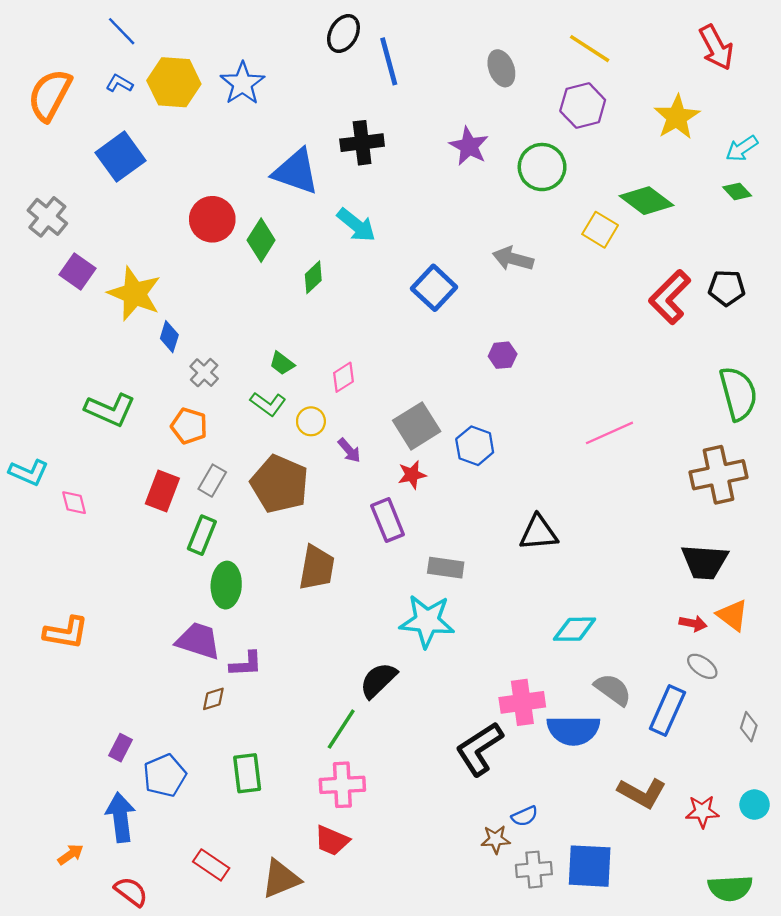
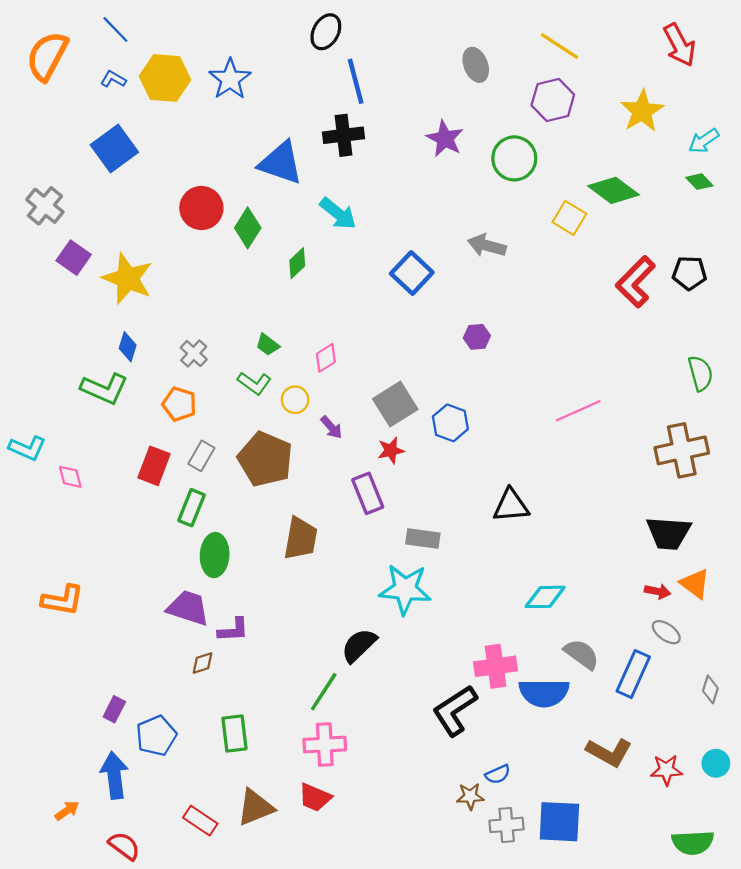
blue line: (389, 61) -> (356, 81), moved
orange semicircle: (50, 95) -> (47, 56), moved
blue diamond: (169, 337) -> (128, 347), moved
green semicircle: (738, 393) -> (700, 373), size x0.7
brown triangle: (281, 879) -> (255, 807), moved

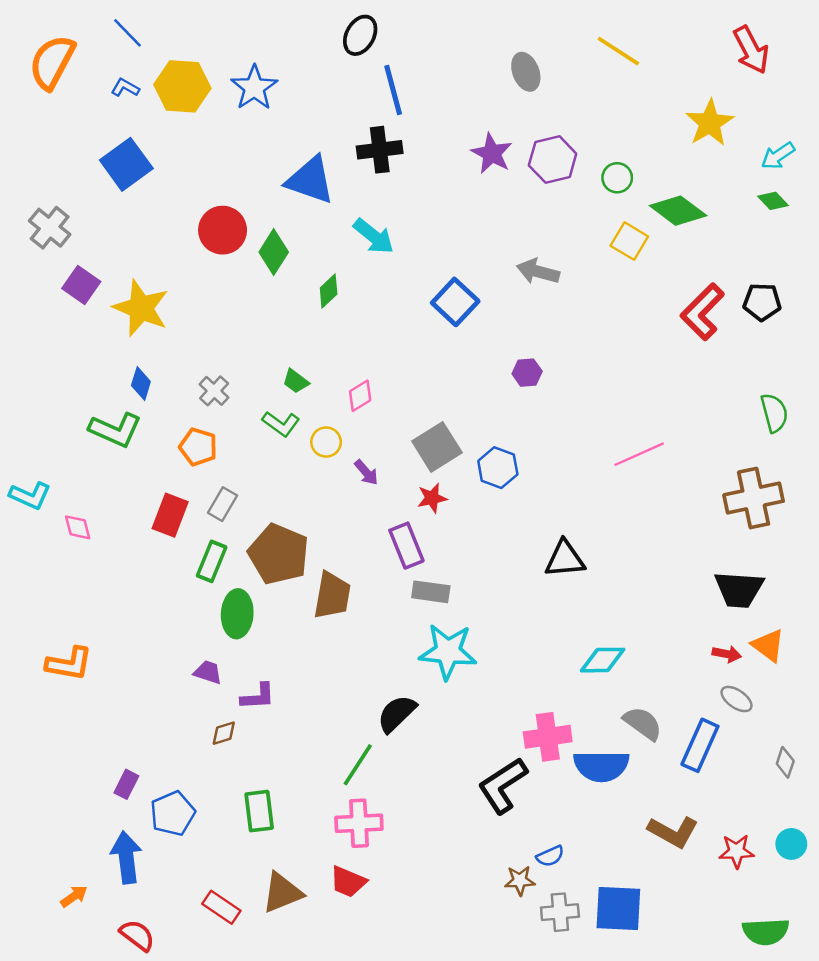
purple hexagon: (553, 100) -> (553, 159), moved
green circle: (514, 158) -> (617, 178), moved, size x0.6
brown pentagon: (265, 459) -> (279, 554), moved
gray rectangle: (423, 539) -> (431, 592), moved
purple trapezoid: (188, 608) -> (208, 672), size x0.6

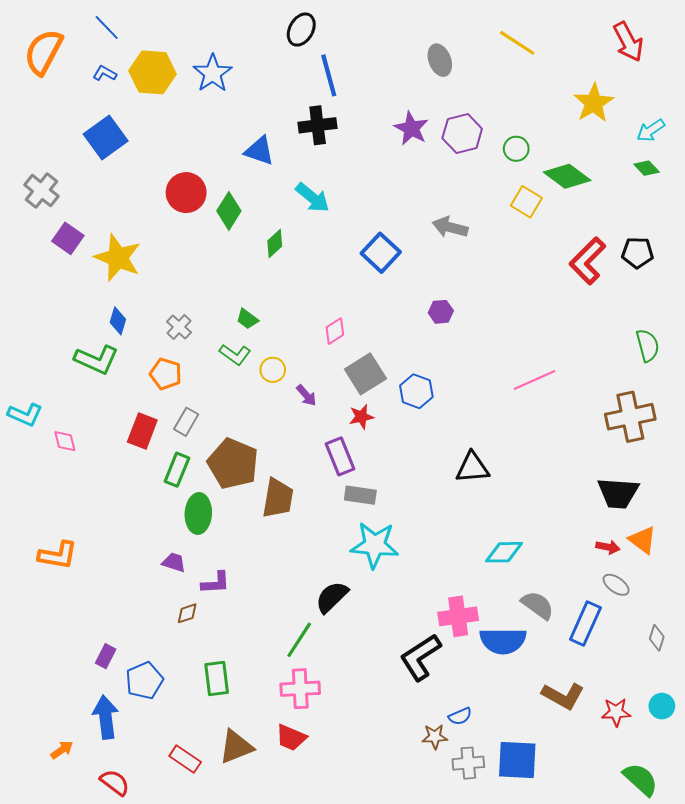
blue triangle: (310, 180) -> (259, 151), size x0.7
pink diamond: (360, 396) -> (335, 331), moved
green semicircle: (766, 932) -> (640, 779), turned -135

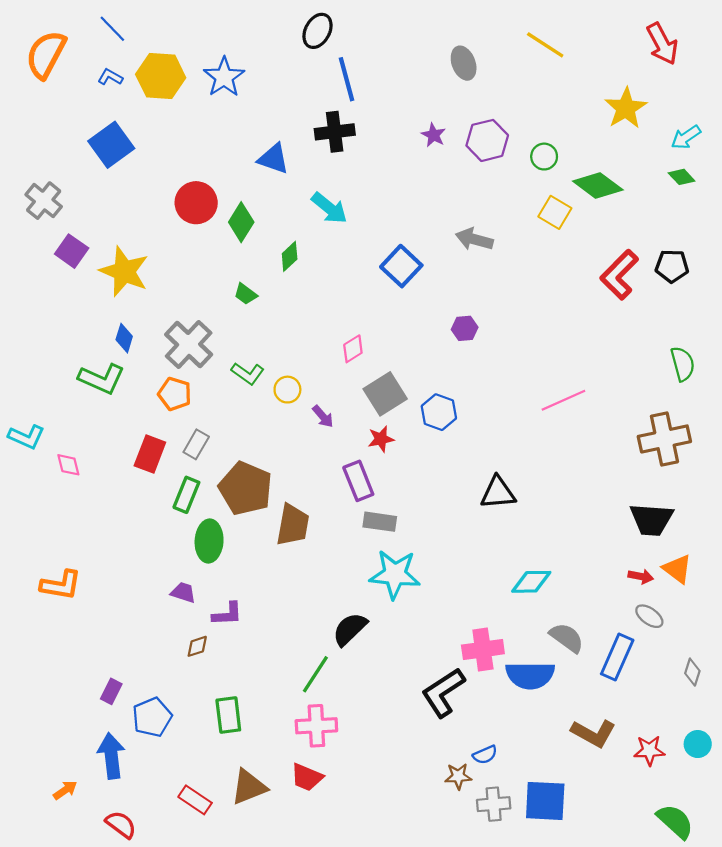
purple star: (411, 128) -> (433, 135), size x0.7
green trapezoid: (247, 319) -> (246, 294), moved
gray cross: (179, 327) -> (189, 344), size x1.8

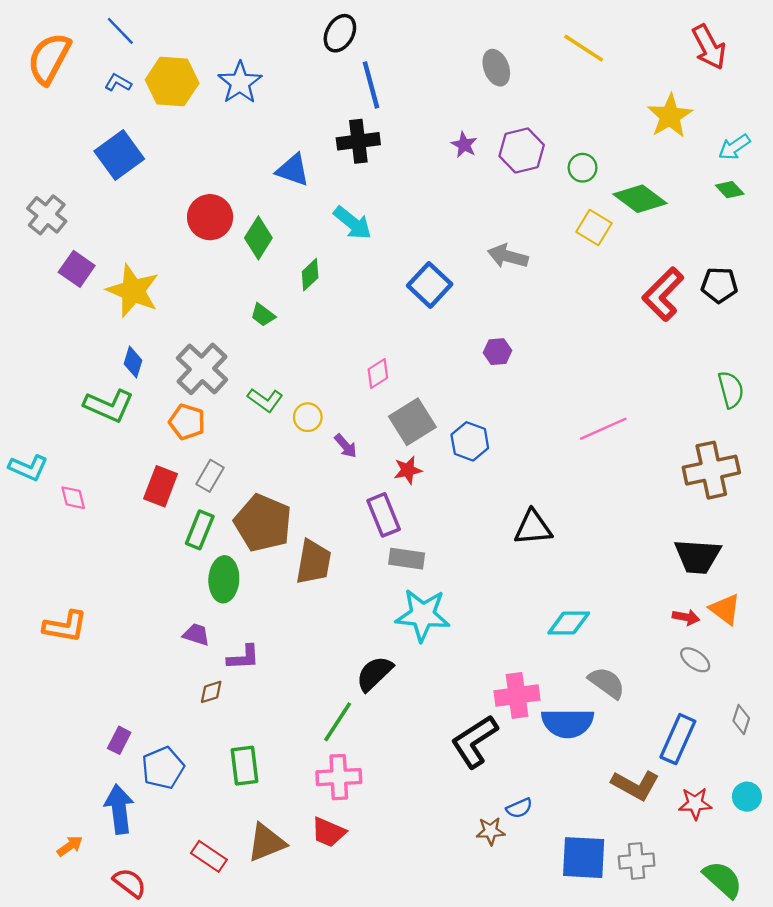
blue rectangle: (617, 657) -> (678, 739), moved
gray cross: (494, 804) -> (637, 861), moved

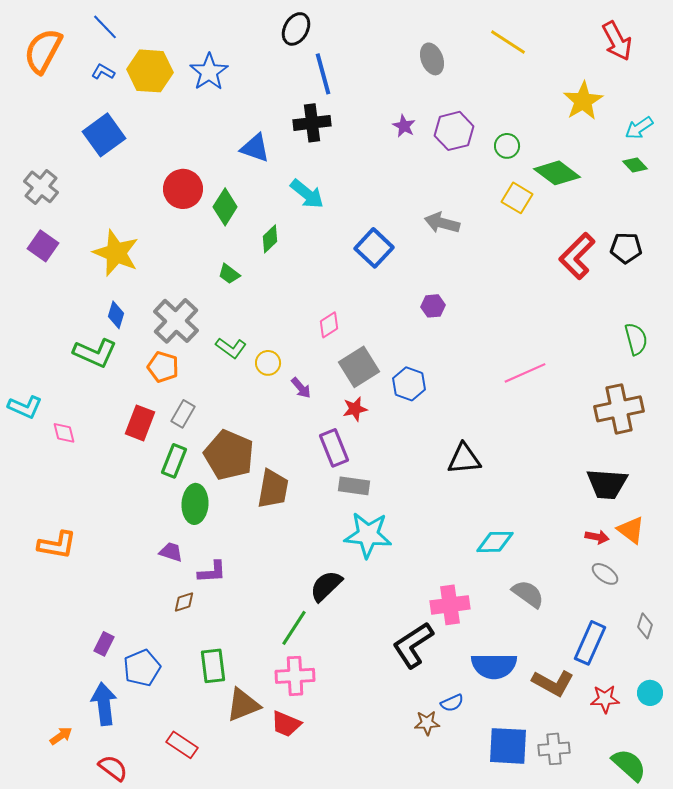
purple square: (77, 269) -> (43, 246), moved
blue semicircle: (568, 723) -> (494, 666), moved
brown triangle: (266, 843) -> (243, 705), moved

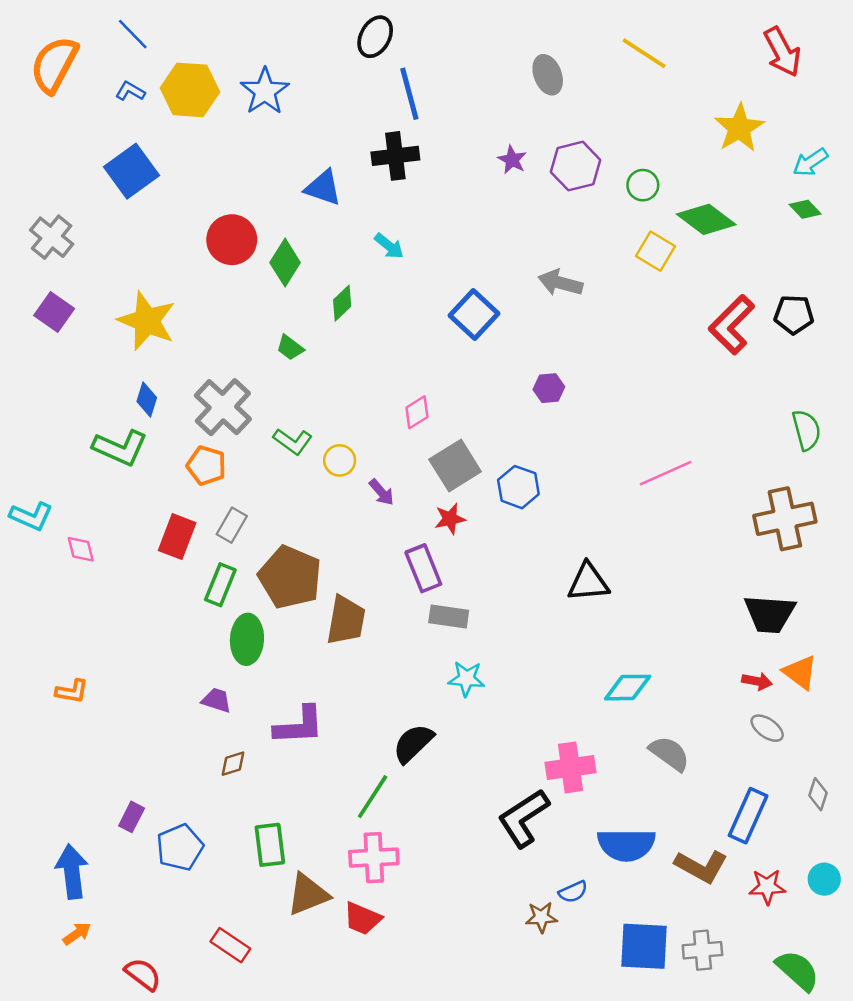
cyan arrow: (307, 194) -> (389, 246), size x0.7
cyan star: (368, 535) -> (466, 679), size x0.6
orange L-shape: (57, 545) -> (72, 691), size x0.7
purple L-shape: (212, 572) -> (299, 726), moved, size x1.4
blue arrow: (104, 704) -> (72, 871), moved

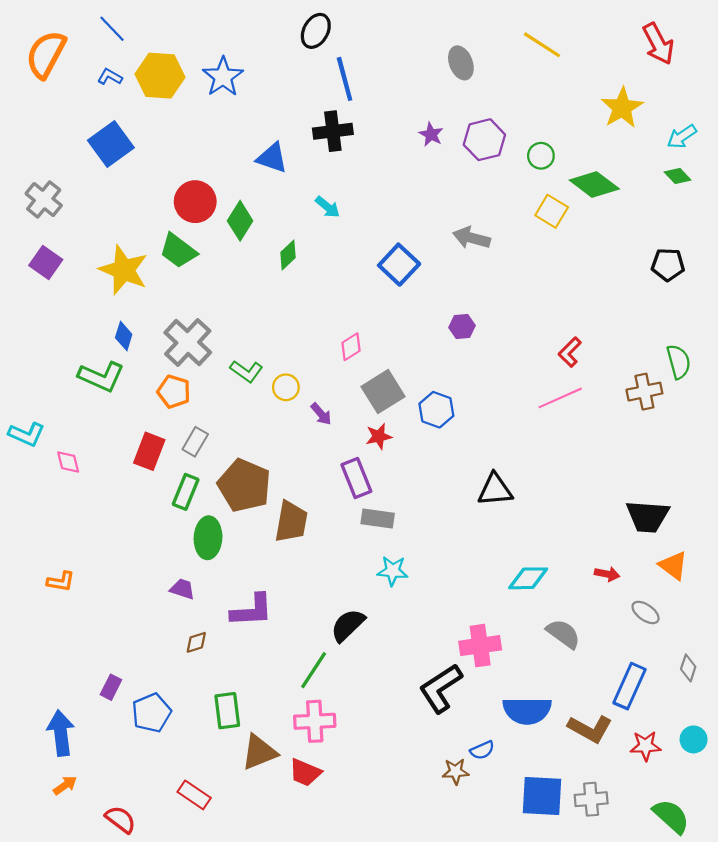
red L-shape: (732, 325) -> (570, 352), moved, size x0.6
green trapezoid: (290, 348) -> (178, 251), moved, size x1.6
brown cross: (785, 519) -> (644, 392), moved, size x0.7
red arrow: (757, 681) -> (607, 574), moved

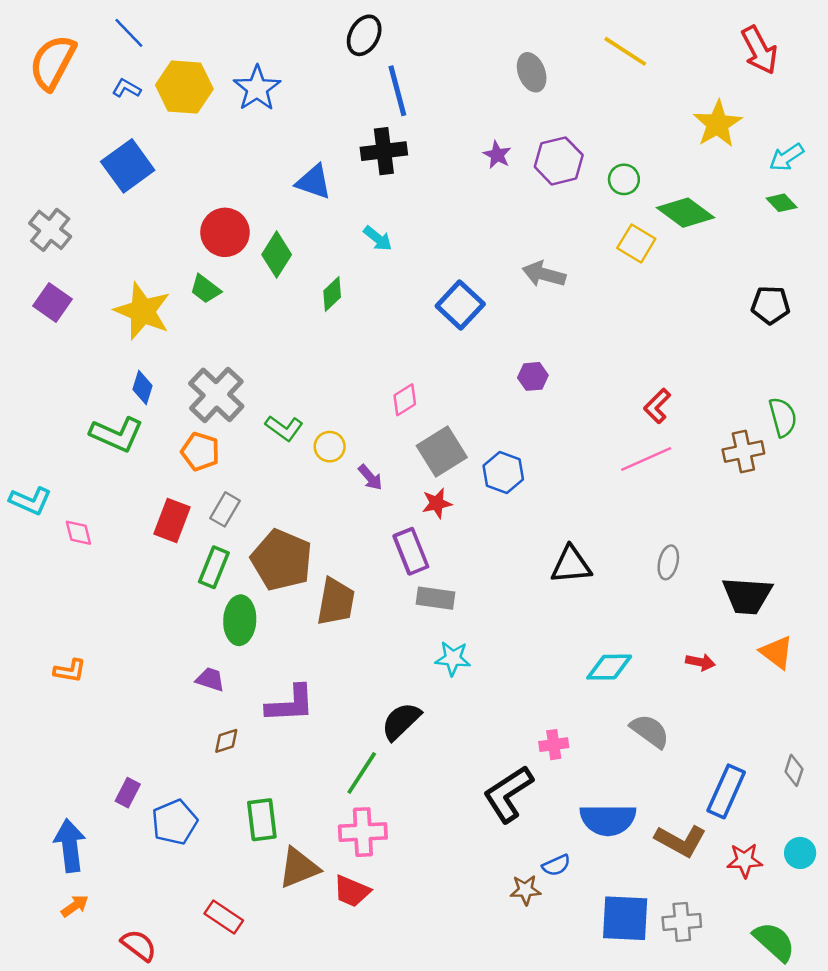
green trapezoid: (178, 251) -> (205, 289), size x0.7
gray ellipse: (646, 612) -> (668, 562), moved, turned 68
pink cross: (480, 646) -> (554, 745), size x0.6

